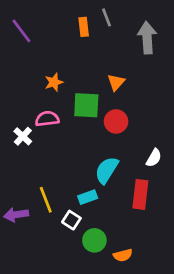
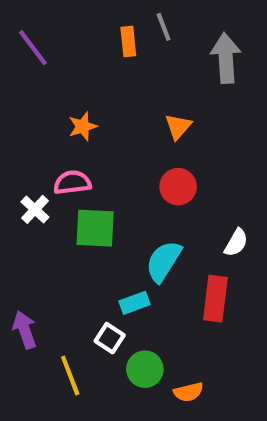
green square: (86, 105) -> (95, 228), moved
yellow line: (46, 200) -> (70, 375), moved
purple arrow: (16, 215) -> (25, 330), turned 80

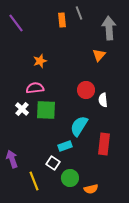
orange triangle: (178, 126) -> (99, 55), moved
white cross: (35, 209) -> (22, 109), moved
white semicircle: (236, 243) -> (103, 100), moved, turned 144

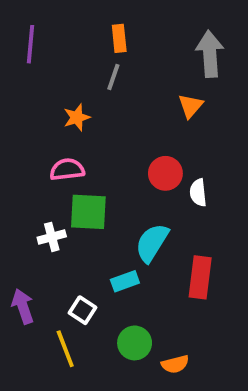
gray line: (79, 13) -> (113, 77), moved, turned 40
purple line: (16, 23) -> (30, 44), turned 42
white cross: (22, 109) -> (52, 237), moved, turned 32
white square: (53, 163) -> (83, 310), moved

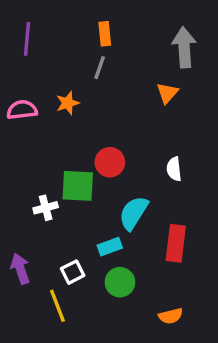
pink semicircle: (67, 169) -> (22, 110), moved
red circle: (165, 173) -> (110, 162), moved
white square: (83, 310) -> (73, 272), turned 30
green circle: (135, 343) -> (120, 282), moved
orange semicircle: (175, 364) -> (171, 316), moved

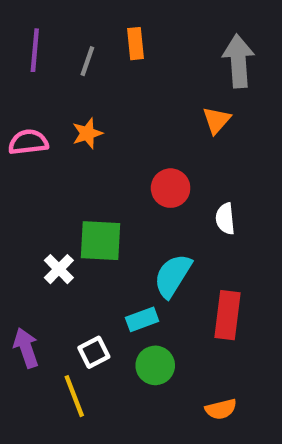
gray line: (100, 68) -> (87, 61), moved
red circle: (110, 162) -> (171, 188), moved
white cross: (46, 208) -> (59, 269), turned -30

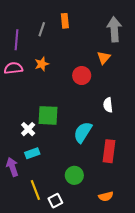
purple line: (35, 50) -> (17, 40), moved
red circle: (171, 188) -> (82, 76), moved
cyan rectangle: (142, 319) -> (32, 153), moved
white square: (94, 352) -> (55, 201), moved

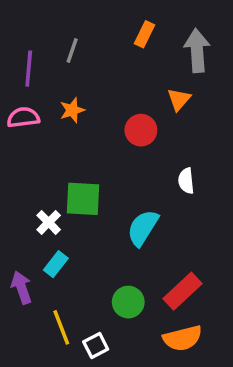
orange rectangle: (65, 21) -> (145, 34), moved, turned 32
red rectangle: (109, 151) -> (183, 291), moved, turned 40
cyan rectangle: (32, 153) -> (56, 264), turned -32
orange semicircle: (106, 196) -> (183, 338), size x1.5

